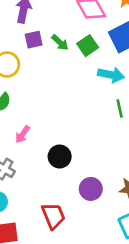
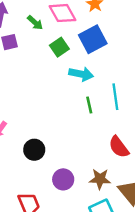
green arrow: (60, 43) -> (35, 23), moved

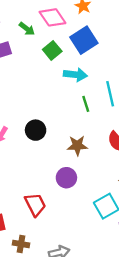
black circle: (34, 150) -> (36, 130), moved
brown star: (100, 179) -> (77, 145), moved

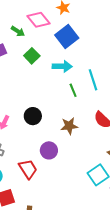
green square: (52, 50) -> (32, 56), moved
purple circle: (66, 178) -> (49, 150), moved
red trapezoid: (35, 205) -> (28, 169), moved

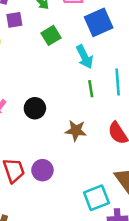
cyan arrow: (62, 66) -> (85, 57), turned 48
purple circle: (49, 150) -> (42, 170), moved

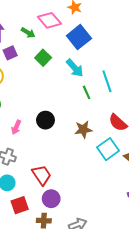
purple circle: (42, 170) -> (51, 199), moved
cyan square: (96, 198) -> (108, 149), moved

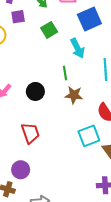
green line: (87, 92) -> (65, 73), moved
brown star: (83, 129) -> (74, 95), moved
red trapezoid: (42, 175) -> (30, 133), moved

